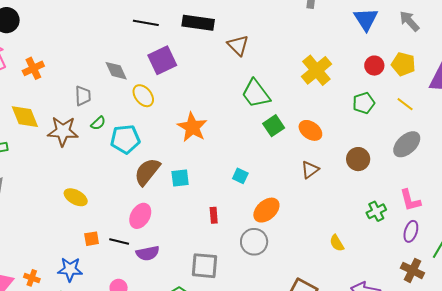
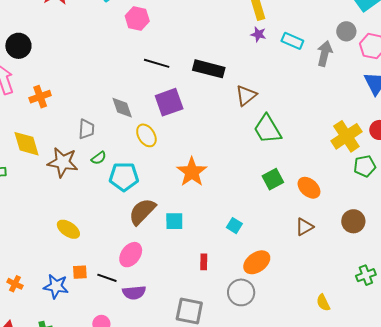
brown triangle: (238, 45) -> (246, 95), turned 30
yellow cross: (316, 70) -> (346, 136), moved
green trapezoid: (256, 94) -> (267, 129), moved
blue star: (70, 269) -> (56, 286), moved
orange cross: (32, 278) -> (15, 284), moved

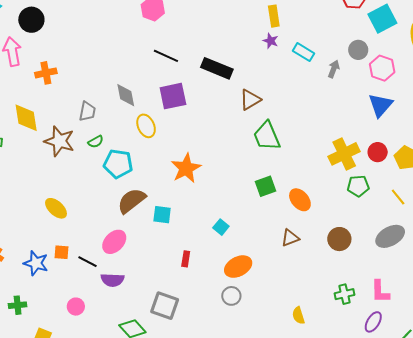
gray arrow: (325, 54) -> (334, 69), size x0.7
gray circle: (241, 292) -> (231, 296), moved, size x0.7

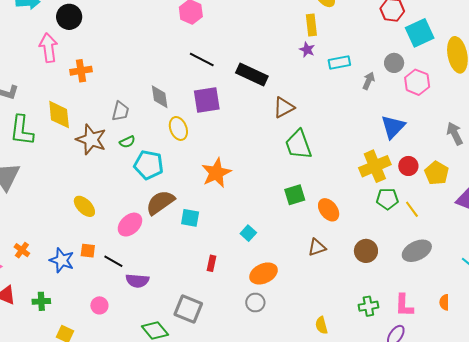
cyan rectangle: (304, 52) -> (339, 62), turned -45
blue triangle: (380, 105) -> (393, 127), moved
yellow line: (398, 197) -> (412, 209), moved
pink ellipse: (114, 242) -> (130, 225), moved

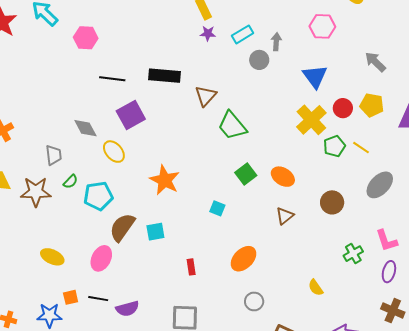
gray circle: (394, 63) -> (259, 60), moved
cyan square: (248, 233) -> (217, 208), moved
gray circle: (255, 302) -> (254, 301), moved

